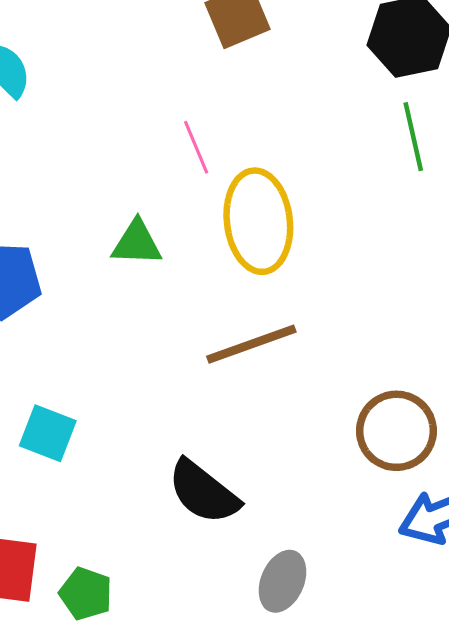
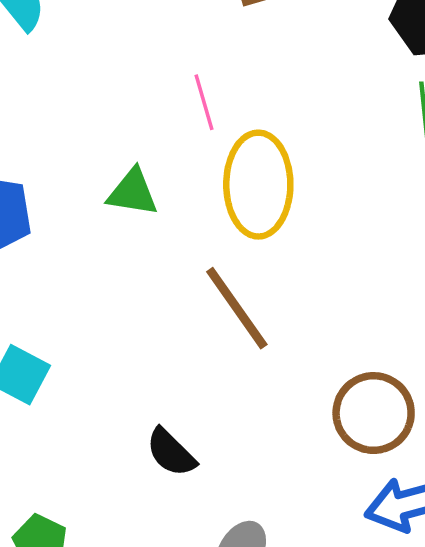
brown line: (251, 344) -> (237, 308), turned 68
black semicircle: (203, 492) -> (171, 452), size x0.7

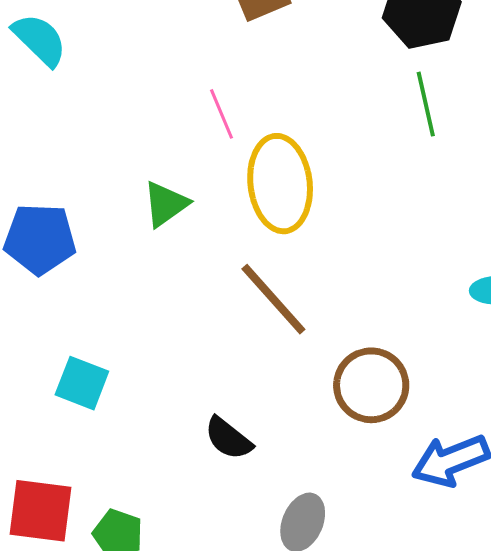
green triangle: (133, 192) -> (166, 204), turned -38
brown circle: (374, 413) -> (371, 385), moved

